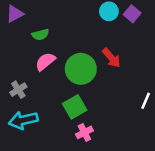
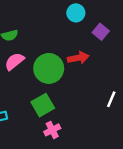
purple square: (132, 14) -> (101, 32), moved
red arrow: (111, 58) -> (78, 58), turned -60

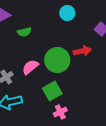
cyan circle: (76, 13) -> (67, 13), moved
pink semicircle: (14, 61) -> (30, 67), moved

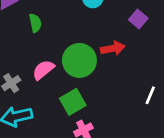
green semicircle: (24, 32) -> (35, 23), turned -88

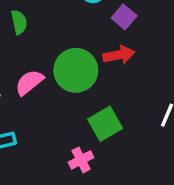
purple square: (138, 19) -> (124, 17), moved
green square: (73, 102) -> (105, 124), moved

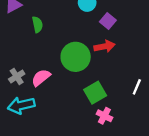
pink semicircle: (29, 82) -> (41, 78), moved
pink cross: (81, 160) -> (104, 116), moved, turned -35

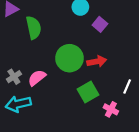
green semicircle: (37, 24) -> (34, 28), size x1.5
red arrow: (104, 46) -> (97, 61), moved
pink cross: (104, 116) -> (111, 109), moved

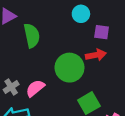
purple square: (100, 24) -> (102, 32), turned -32
red arrow: (97, 61) -> (96, 55), moved

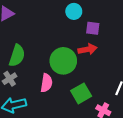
green semicircle: (32, 36) -> (17, 56), moved, turned 30
pink semicircle: (35, 88) -> (46, 83), moved, turned 138

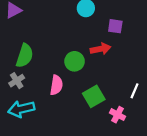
purple square: (93, 28) -> (115, 26), moved
green circle: (63, 61) -> (75, 61), size x0.7

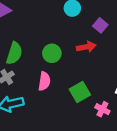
purple square: (115, 26) -> (100, 25), turned 32
green circle: (75, 61) -> (52, 53), moved

